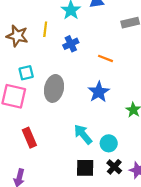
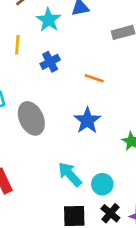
gray ellipse: (54, 88) -> (31, 118), turned -35

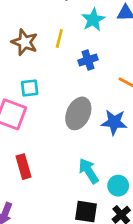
gray ellipse: (31, 118) -> (78, 113), moved, turned 40
blue star: (87, 120) -> (114, 122), turned 30

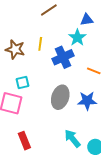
cyan star: (93, 20) -> (77, 38), moved
blue cross: (88, 60) -> (63, 57), size x1.5

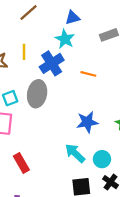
gray ellipse: (60, 97) -> (37, 94), moved
blue star: (87, 101) -> (87, 122), moved

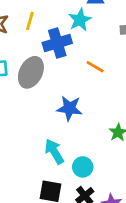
blue star: (87, 122) -> (69, 108), moved

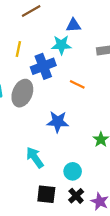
cyan star: (80, 20) -> (61, 45), turned 30
cyan arrow: (54, 152) -> (35, 158), moved

